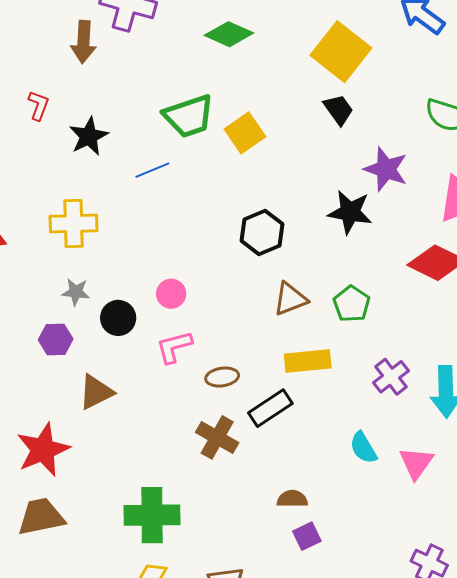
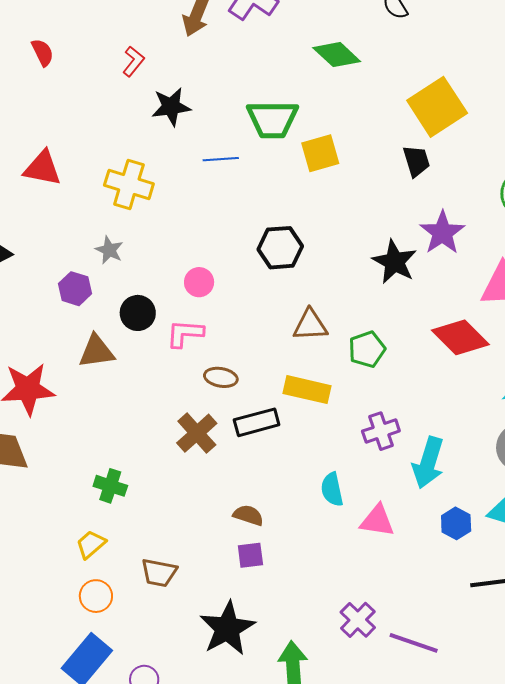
black hexagon: (262, 232) -> (280, 248), moved
black circle: (118, 318) -> (138, 313), moved
pink triangle: (416, 463) -> (377, 521), turned 45
green cross: (152, 515) -> (110, 486), size x0.6

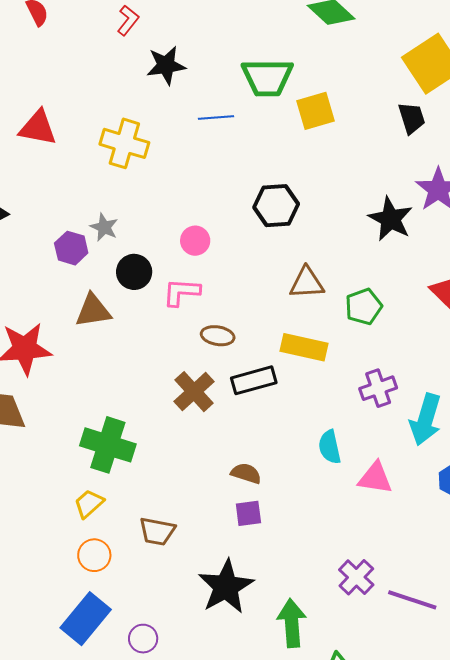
gray star: (109, 250) -> (104, 227), moved
green cross: (110, 486) -> (108, 445), size x1.6

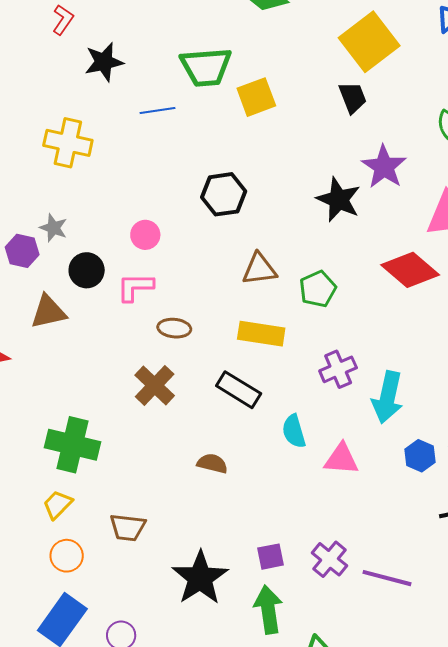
black rectangle: (254, 380) -> (239, 390), moved, turned 51
purple square: (248, 513) -> (270, 557), moved

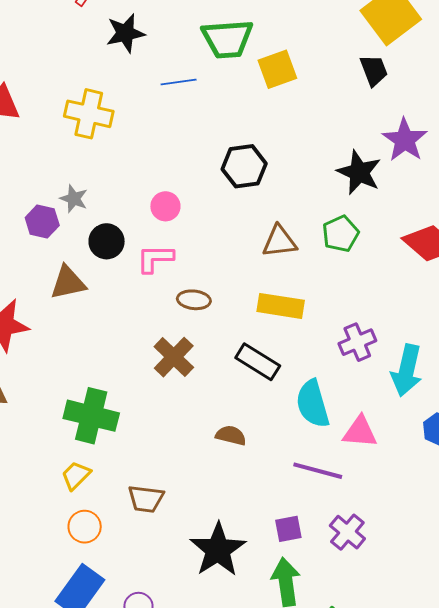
green pentagon: (318, 289) -> (341, 234), moved
cyan semicircle: (294, 431) -> (313, 404), size x1.4
purple line: (387, 578) -> (318, 471), moved

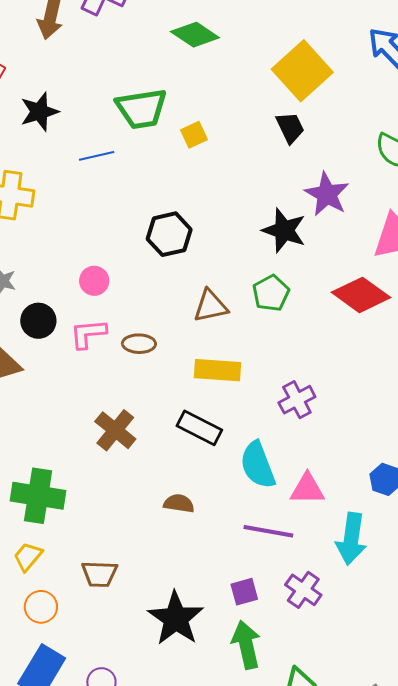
yellow square: (277, 69) -> (194, 135), size x0.7
brown ellipse: (194, 300) -> (139, 344), moved
cyan arrow: (407, 370) -> (351, 539), moved

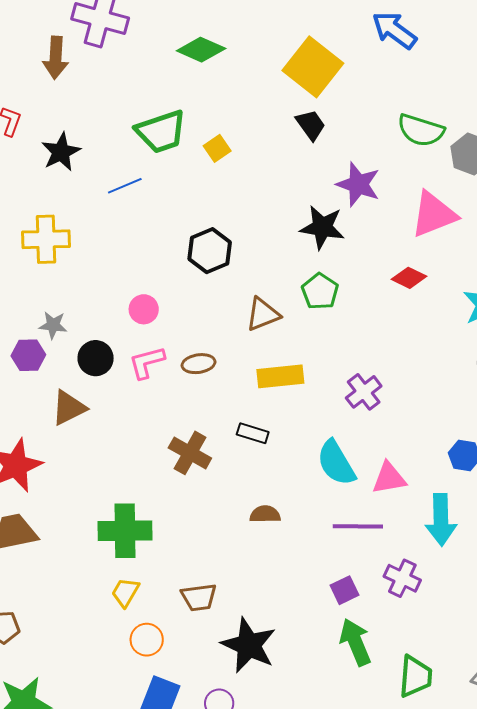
red diamond: (361, 295) -> (409, 278), size x0.6
black rectangle: (199, 428) -> (253, 433), moved, size x0.7
black star: (176, 618) -> (249, 645), moved

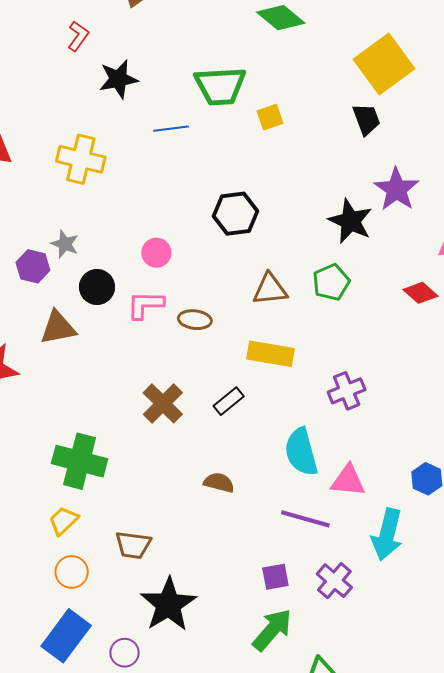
black rectangle: (253, 433) -> (229, 401), turned -72
green arrow: (355, 642) -> (272, 630), turned 48

